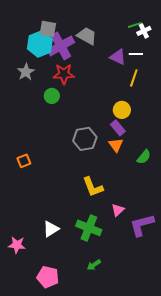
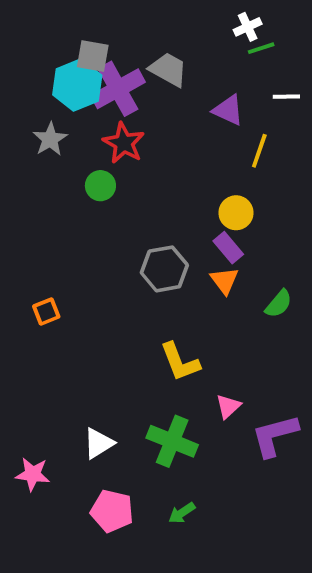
white cross: (144, 31) -> (248, 27), moved
white line: (136, 54) -> (286, 97), moved
red star: (64, 74) -> (124, 143), turned 30
pink pentagon: (48, 277) -> (112, 511), moved

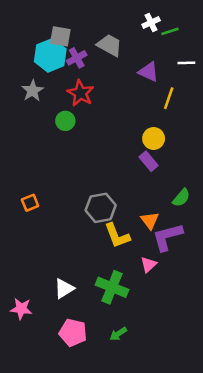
white cross: (248, 27) -> (151, 23), moved
purple cross: (118, 89) -> (77, 58), size x0.6
gray hexagon: (164, 269) -> (101, 208), moved
orange triangle: (224, 281) -> (150, 220), moved
purple L-shape: (275, 435) -> (167, 237), moved

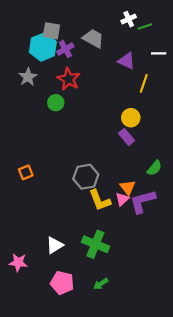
pink triangle: (149, 265) -> (122, 199), moved

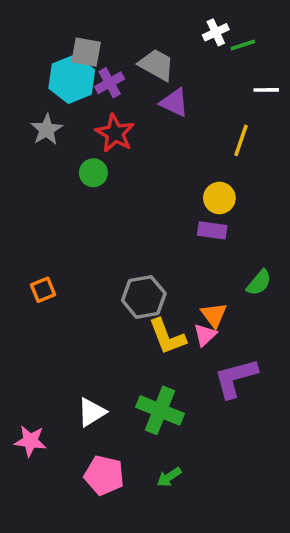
purple triangle: (127, 61) -> (174, 103), moved
purple rectangle: (127, 137) -> (212, 230), turned -42
purple L-shape: (143, 201) -> (236, 378), moved

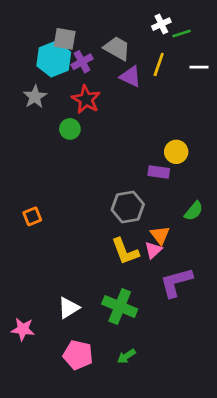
yellow line: (241, 140) -> (159, 64), moved
yellow circle: (219, 198) -> (176, 152), moved
gray hexagon: (144, 297) -> (128, 207), moved

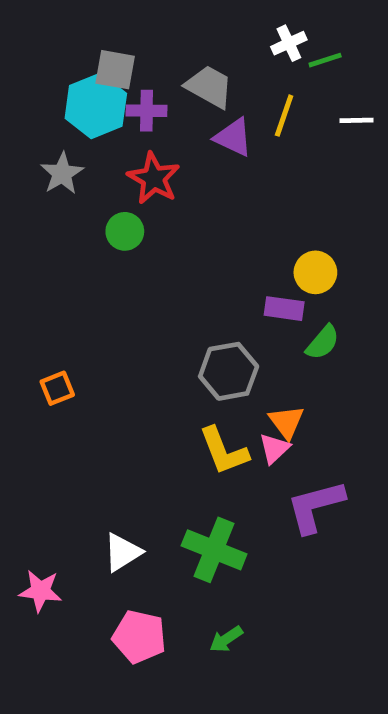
purple cross: (82, 62) -> (147, 111), turned 30
green semicircle: (194, 211) -> (323, 342), moved

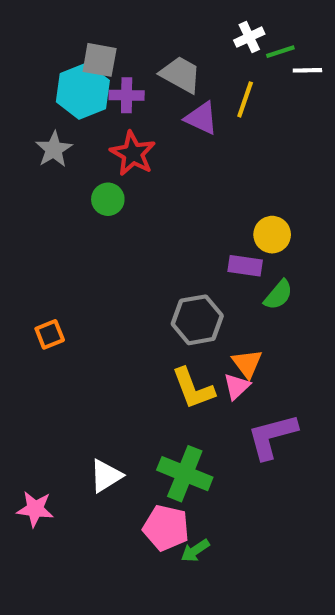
white line: (356, 120) -> (307, 70), moved
pink pentagon: (139, 637) -> (166, 528), moved

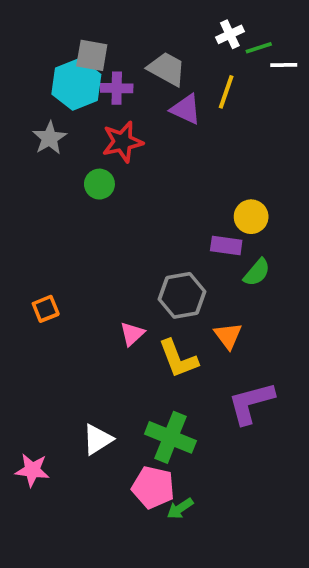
red star: (133, 153) -> (122, 142), turned 30
pink triangle: (237, 386) -> (132, 334), moved

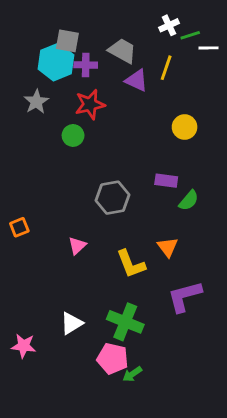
yellow circle: (251, 217) -> (185, 127), moved
gray hexagon: (182, 295) -> (113, 198), moved
orange square: (46, 309) -> (19, 227), moved
pink triangle: (132, 334) -> (77, 246), moved

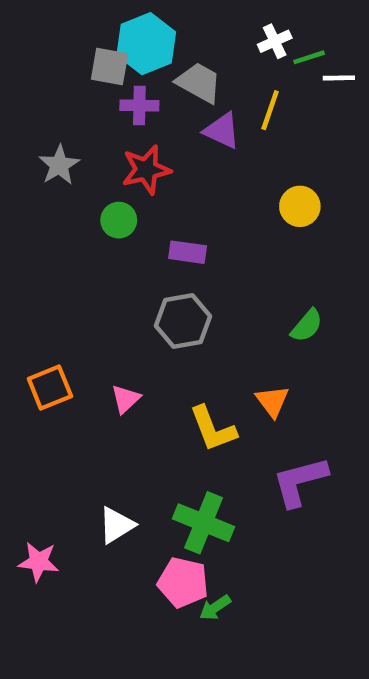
cyan hexagon: (56, 62) -> (146, 44), moved
purple rectangle: (166, 181) -> (188, 252), moved
orange square: (19, 227) -> (50, 387), moved, size x1.4

